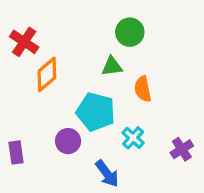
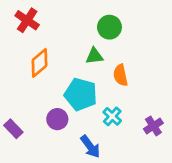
red cross: (24, 42) -> (27, 20), moved
purple rectangle: (16, 152) -> (13, 129), turned -36

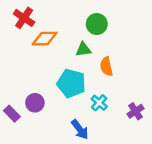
orange diamond: (39, 63) -> (45, 39), moved, turned 40
purple circle: (57, 119) -> (35, 103), moved

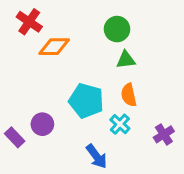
green triangle: (83, 49) -> (126, 60), moved
orange semicircle: (106, 66) -> (129, 95), moved

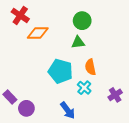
green triangle: (126, 60) -> (78, 42), moved
purple circle: (42, 124) -> (26, 108), moved

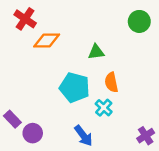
green circle: (82, 21) -> (139, 21), moved
purple cross: (115, 95) -> (146, 136), moved

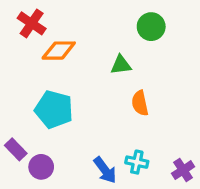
green circle: (139, 21) -> (151, 27), moved
cyan pentagon: (75, 87) -> (54, 109), moved
cyan cross: (104, 108) -> (137, 162), moved, turned -30

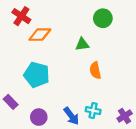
purple circle: (41, 167) -> (39, 117), moved

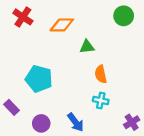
green circle: (103, 18) -> (124, 16), moved
orange diamond: (40, 35) -> (62, 25), moved
cyan cross: (93, 111) -> (101, 101), moved

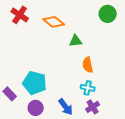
orange diamond: (62, 25) -> (54, 22), turned 40
cyan pentagon: (39, 79) -> (35, 83), moved
purple cross: (132, 122) -> (93, 107), moved

